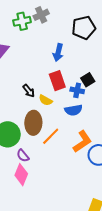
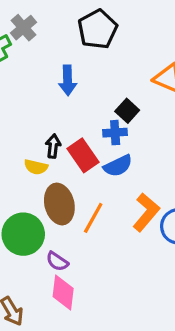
red rectangle: (57, 81) -> (83, 155), moved
black arrow: (29, 91) -> (53, 146), moved, turned -120
yellow semicircle: (46, 100) -> (36, 167), moved

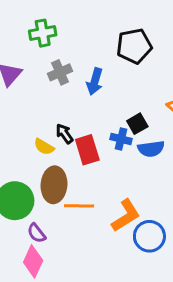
gray cross: (23, 28) -> (60, 72), moved
black arrow: (53, 146) -> (64, 134), turned -60
blue semicircle: (118, 166) -> (151, 149), moved
orange line: (93, 218) -> (79, 206), turned 44

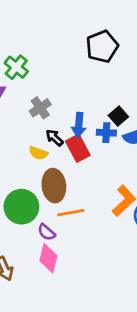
green cross: (43, 33) -> (16, 67), moved, turned -30
gray cross: (60, 72) -> (40, 108), moved
blue arrow: (95, 81) -> (79, 125), moved
orange line: (79, 206) -> (71, 213), moved

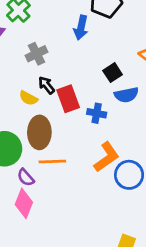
blue arrow: (79, 125) -> (81, 28), moved
blue cross: (106, 133) -> (97, 113), moved

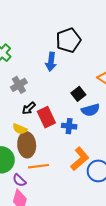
black arrow: (46, 85) -> (29, 108), turned -88
yellow semicircle: (28, 98) -> (20, 129), moved

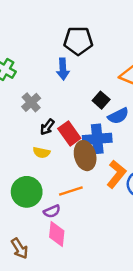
black pentagon: (68, 40) -> (78, 41), turned 30
blue cross: (69, 126) -> (97, 139), size x1.6
brown ellipse: (27, 145) -> (85, 156), moved
purple semicircle: (19, 180) -> (52, 211), turned -56

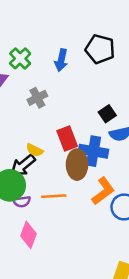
blue arrow: (63, 69) -> (61, 60), moved
black arrow: (47, 127) -> (23, 165), moved, size x1.5
purple semicircle: (52, 211) -> (22, 202), moved

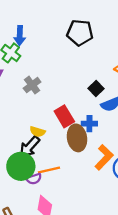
blue arrow: (61, 60) -> (20, 36), moved
blue cross: (93, 151) -> (89, 124), size x0.6
orange line: (54, 196) -> (49, 170), moved

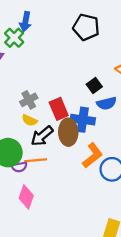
gray cross: (32, 85) -> (29, 100), moved
blue cross: (89, 124) -> (83, 120), size x1.5
black arrow: (30, 147) -> (42, 136), moved

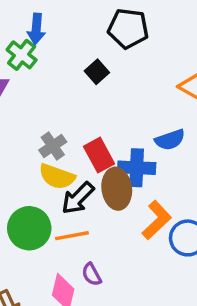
black square: (94, 85) -> (97, 72), moved
yellow semicircle: (30, 120) -> (57, 177), size x1.5
purple semicircle: (19, 167) -> (92, 274), moved, turned 77

